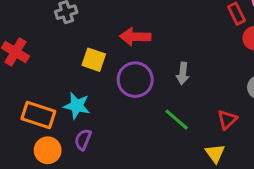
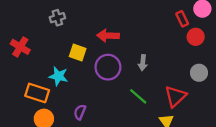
cyan star: (77, 106) -> (58, 76), moved
red triangle: (227, 120) -> (175, 96), size x1.5
purple semicircle: (83, 140) -> (80, 112), moved

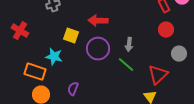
red circle: (196, 37) -> (166, 30), moved
green line: (138, 96) -> (126, 65), moved

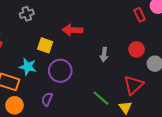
red circle: (166, 30) -> (137, 49), moved
purple circle: (98, 49) -> (60, 71), moved
green line: (126, 65) -> (101, 98), moved

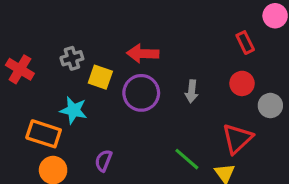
gray cross: (27, 14) -> (72, 58), moved
red rectangle: (140, 15) -> (245, 43), moved
purple circle: (60, 71) -> (141, 93), moved

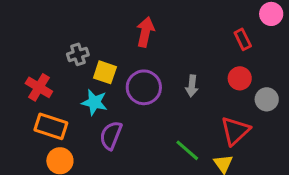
red arrow: (143, 54) -> (145, 32), moved, turned 100
red cross: (20, 69) -> (39, 87), moved
cyan star: (74, 110) -> (94, 102), moved
purple semicircle: (103, 161) -> (111, 135), moved, size x1.4

